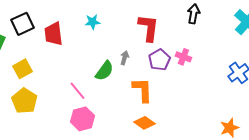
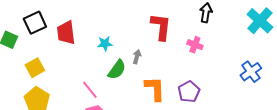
cyan star: (92, 22) -> (105, 44), moved
pink cross: (183, 57) -> (195, 45), moved
purple pentagon: (159, 60) -> (189, 92), moved

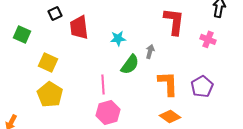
black square: (35, 23) -> (55, 13), moved, size x0.6
yellow square: (35, 68) -> (48, 62), turned -36
pink line: (90, 90) -> (103, 84), turned 36

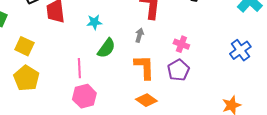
pink cross: (208, 39) -> (181, 44), moved
gray arrow: (150, 51) -> (139, 35), moved

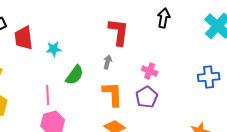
cyan star: (94, 22) -> (54, 49), moved
blue cross: (240, 50) -> (209, 77), turned 30

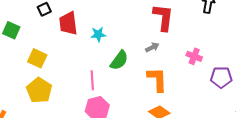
gray arrow: (108, 62) -> (152, 47), turned 48
purple pentagon: (147, 97) -> (221, 77), moved, turned 30

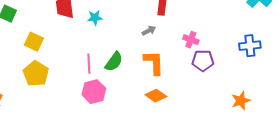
green semicircle: (119, 60) -> (114, 62), moved
purple pentagon: (221, 77) -> (203, 61), moved

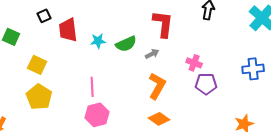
green semicircle: (114, 62) -> (126, 44), moved, turned 30
orange L-shape: (154, 63) -> (157, 86), turned 32

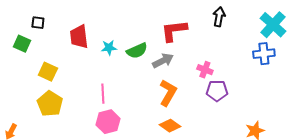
black square: (44, 16) -> (38, 23), moved, turned 32
red L-shape: (163, 24) -> (174, 31), turned -104
gray arrow: (152, 54) -> (163, 61), size x1.5
blue cross: (253, 69) -> (264, 54), moved

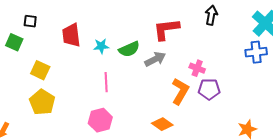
orange L-shape: (168, 93) -> (180, 91), moved
pink line: (103, 94) -> (106, 82), moved

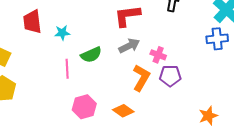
green semicircle: (129, 49) -> (91, 55), moved
gray arrow: (155, 59) -> (129, 46), moved
pink hexagon: (100, 120) -> (84, 107), moved

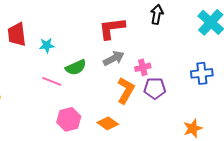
blue cross: (217, 39) -> (202, 73), moved
pink cross: (158, 55) -> (143, 67), turned -35
pink line: (67, 69) -> (52, 81), turned -66

